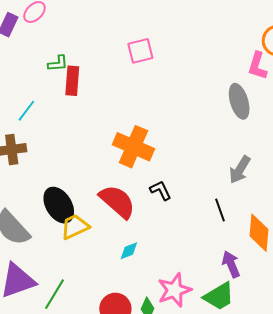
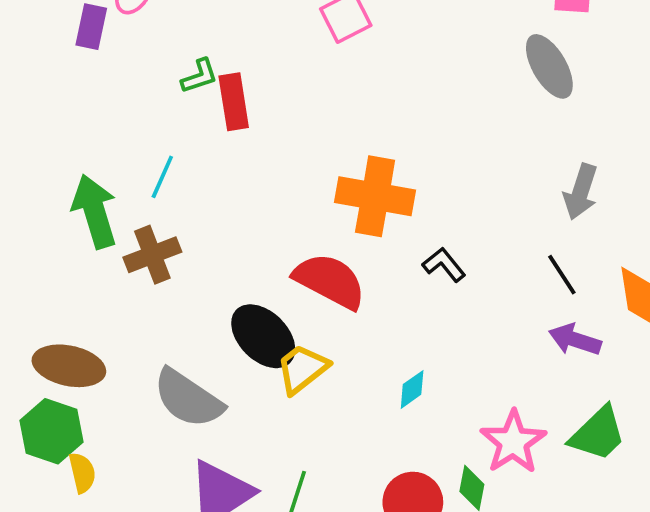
red semicircle: (117, 201) -> (330, 281), moved
purple arrow: (231, 264) -> (575, 340), moved, turned -36

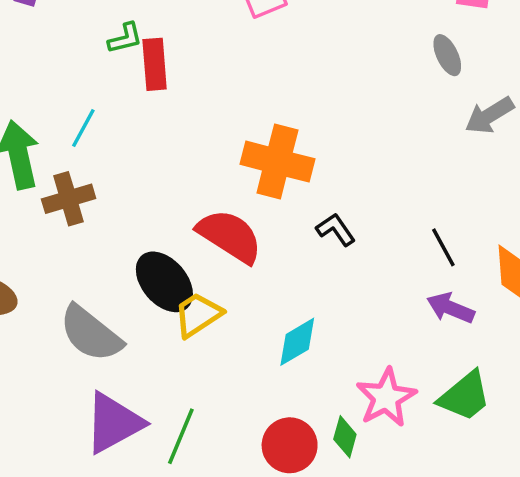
gray ellipse: (549, 66) -> (447, 55), size x0.7
gray arrow: (581, 192) -> (489, 115), moved, turned 36
cyan diamond: (412, 389) -> (297, 342), size x1.4

